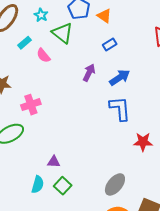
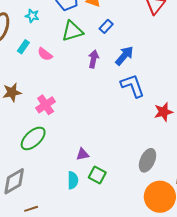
green triangle: (63, 33) -> (72, 31), moved, turned -40

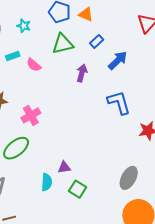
cyan rectangle: (23, 47) -> (13, 56), turned 32
blue arrow: (124, 56) -> (118, 60), moved
cyan semicircle: (73, 180) -> (47, 182), moved

